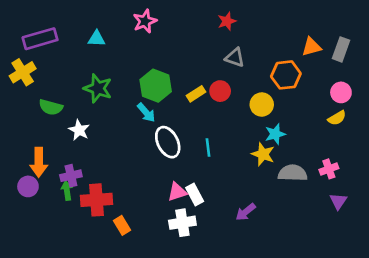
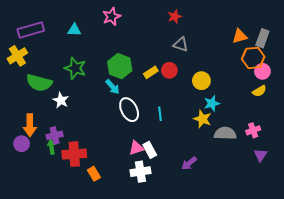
orange hexagon: (286, 75) -> (253, 58), moved
green semicircle: (51, 107) -> (39, 83), size x1.4

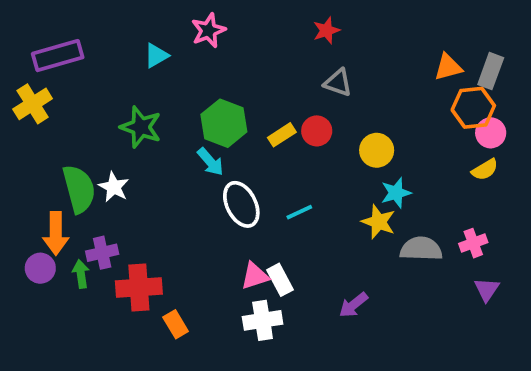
cyan triangle: (74, 30) -> (156, 56), moved, turned -32
green semicircle: (39, 83) -> (79, 189), moved, turned -120
cyan line: (160, 114) -> (299, 212), turned 72
green arrow: (52, 147) -> (81, 274), moved

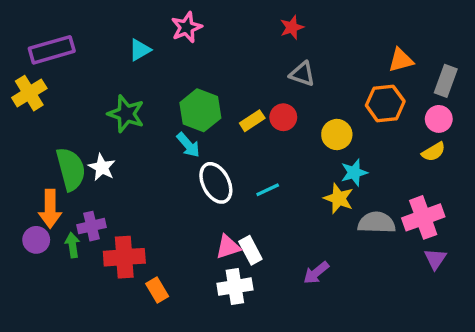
gray rectangle: (491, 71) -> (446, 81), moved
orange hexagon: (473, 108) -> (385, 103), moved
pink cross: (473, 243) -> (423, 217), size x1.6

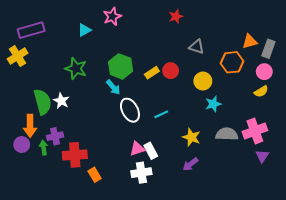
orange triangle: (401, 60) -> (250, 41), moved
gray triangle: (302, 74) -> (197, 47), moved
yellow star: (339, 198) -> (191, 137), moved

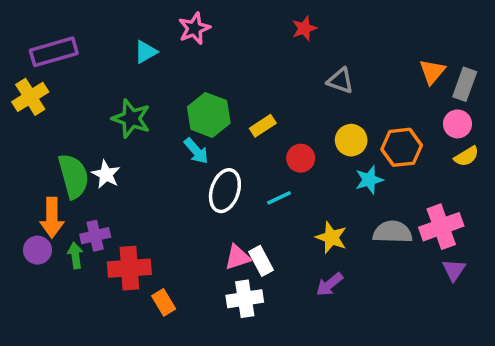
orange triangle: (250, 41) -> (432, 72), turned -35
orange hexagon: (232, 62) -> (402, 147), moved
red circle: (171, 71) -> (301, 158), moved
yellow semicircle: (261, 91) -> (466, 156), moved
white ellipse: (130, 110) -> (225, 191), turned 45

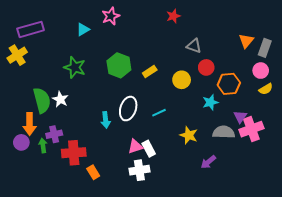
yellow circle: (351, 140) -> (182, 80), moved
cyan arrow: (196, 151) -> (106, 120), moved, turned 35
red circle: (301, 158) -> (206, 67), moved
purple triangle: (454, 270) -> (240, 117), moved
purple arrow: (330, 284) -> (208, 162), moved

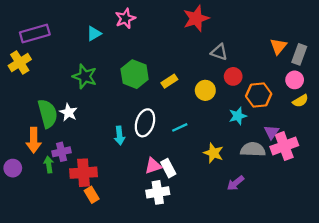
red star: (173, 16) -> (196, 18), size x1.6
purple circle: (21, 142) -> (13, 168), moved
orange rectangle: (93, 172) -> (92, 195), moved

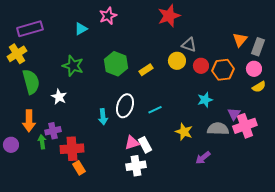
yellow circle: (205, 90) -> (177, 61), moved
orange hexagon: (259, 95) -> (223, 70), moved
green semicircle: (48, 114) -> (31, 82), moved

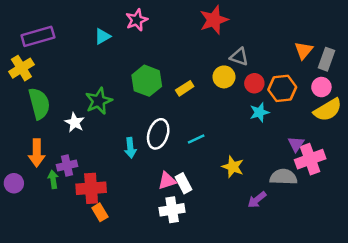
green star: (73, 66) -> (99, 101), moved, turned 30
yellow semicircle: (259, 87) -> (328, 110), size x1.6
cyan star: (205, 100) -> (259, 112), moved
gray semicircle: (218, 129) -> (283, 177), moved

